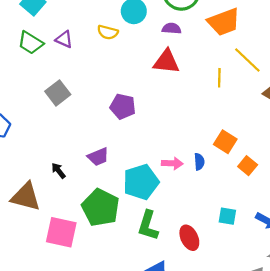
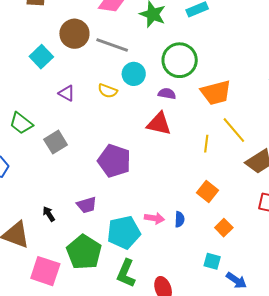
green trapezoid: (31, 43) -> (21, 123), moved
purple pentagon: (123, 106) -> (114, 161), size x1.4
orange square: (225, 142) -> (208, 192), moved
cyan square: (227, 216) -> (212, 261), moved

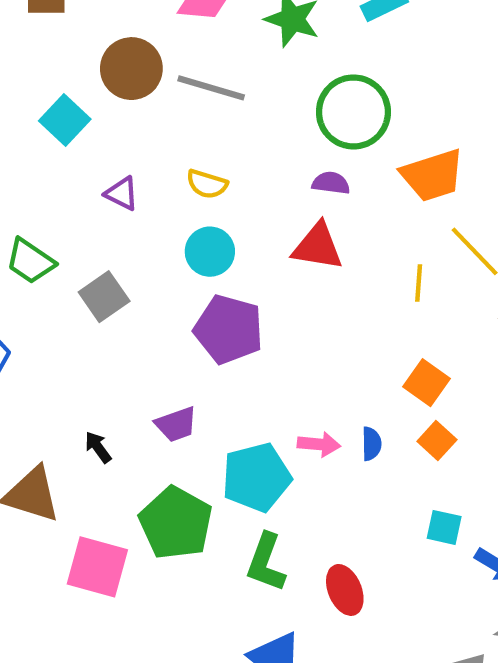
cyan circle: (134, 74) -> (210, 252), moved
orange square: (224, 228) -> (437, 441), moved

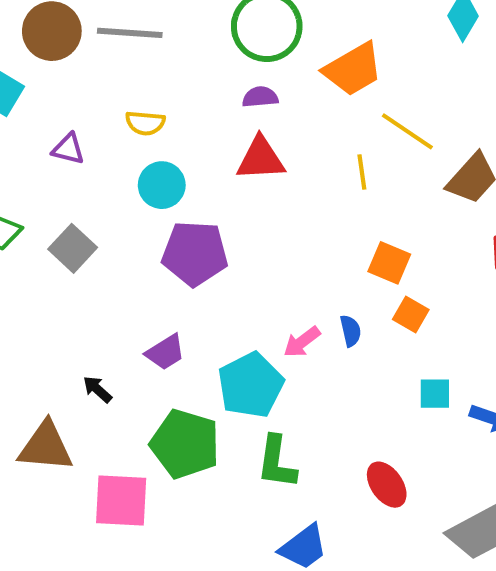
pink arrow: (319, 444) -> (302, 342), turned 150
red ellipse: (345, 590) -> (387, 485), moved

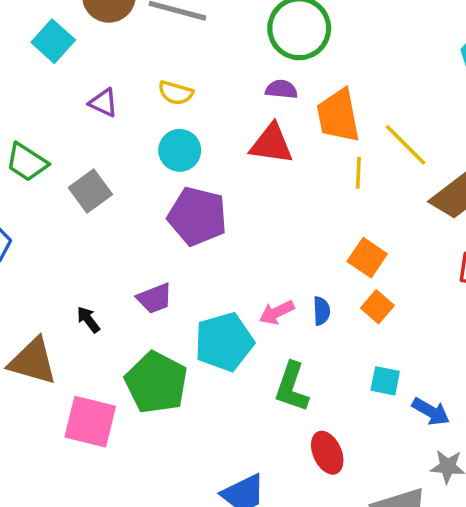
orange trapezoid: (353, 69) -> (338, 116), moved, turned 98
green L-shape: (277, 462) -> (292, 387), moved

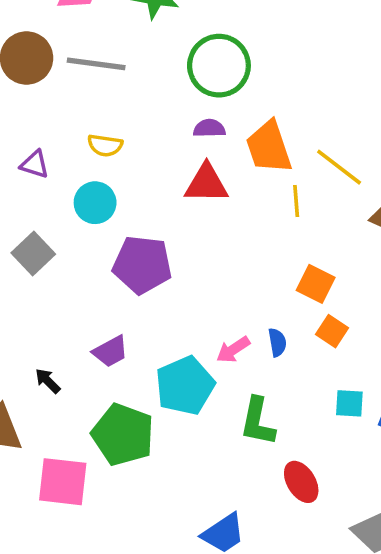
cyan circle: (180, 150) -> (95, 203), moved

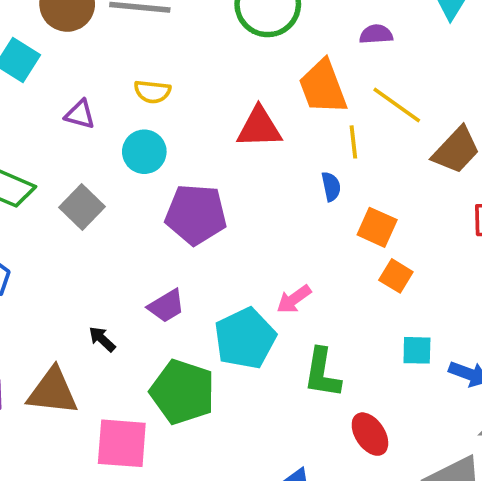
purple semicircle: (209, 128) -> (376, 34), moved
blue semicircle: (277, 342) -> (331, 187), moved

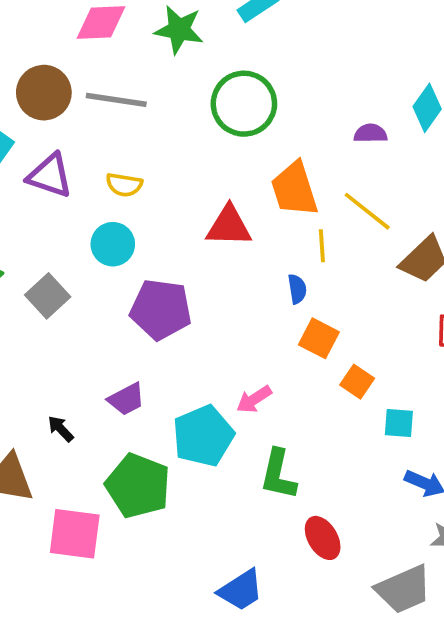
purple semicircle: (376, 34) -> (371, 133), moved
purple triangle: (80, 114) -> (50, 176), moved, size x1.5
orange square: (377, 227) -> (319, 338), moved
cyan square: (417, 350) -> (399, 423), moved

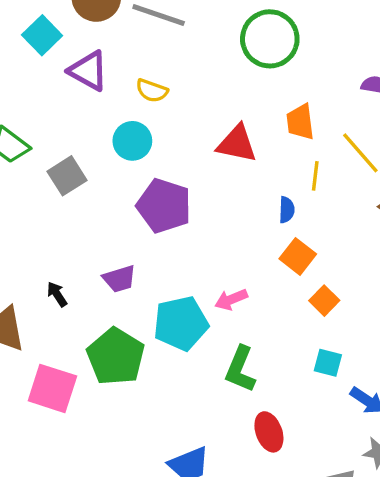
orange trapezoid: (294, 189) -> (300, 122), size x0.7
cyan square: (399, 423) -> (328, 363), moved

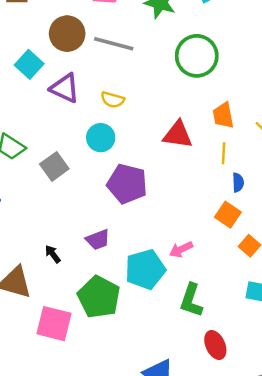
yellow line: (315, 176) -> (224, 153), moved
blue semicircle: (287, 210) -> (238, 183), moved

